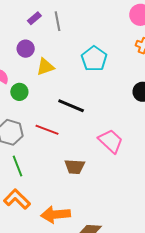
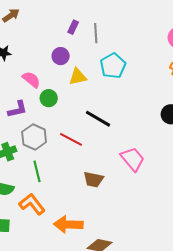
purple rectangle: (34, 18) -> (73, 27), turned -32
cyan pentagon: (94, 59) -> (113, 66), moved

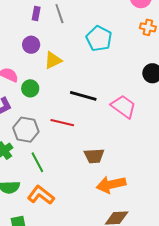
cyan pentagon: (113, 66) -> (99, 39), moved
pink trapezoid: (133, 159) -> (123, 106), moved
orange arrow: (68, 224) -> (111, 185), moved

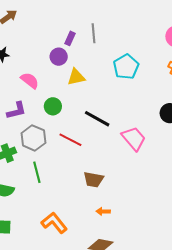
purple rectangle: (36, 13) -> (70, 38), moved
green circle: (30, 88) -> (53, 106), moved
orange arrow: (111, 185) -> (103, 211), size x0.5
orange L-shape: (41, 195) -> (54, 223), moved

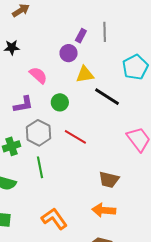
black line: (97, 119) -> (107, 97), moved
brown trapezoid: (94, 180) -> (109, 180), moved
orange arrow: (103, 211) -> (104, 210), size x1.6

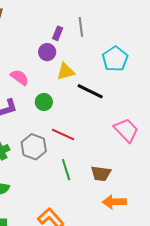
gray hexagon: (39, 133) -> (34, 147), moved
green line: (40, 167) -> (66, 170), moved
orange arrow: (104, 210) -> (114, 202), moved

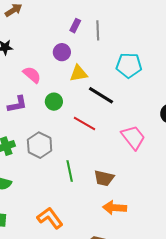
purple rectangle: (58, 33) -> (75, 26), moved
cyan pentagon: (115, 59) -> (129, 65), turned 30
red line: (63, 135) -> (84, 123), moved

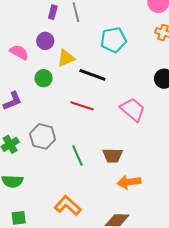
pink semicircle: (32, 75) -> (19, 52), moved
green circle: (54, 102) -> (44, 78), moved

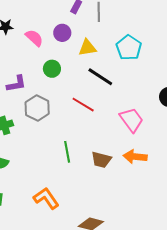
cyan pentagon: (113, 40) -> (129, 48), turned 30
yellow triangle: (66, 58) -> (87, 48), moved
gray hexagon: (43, 136) -> (37, 108), moved
orange arrow: (129, 182) -> (135, 157), moved

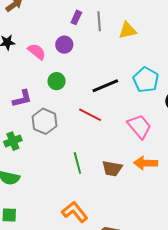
yellow triangle: (87, 48) -> (128, 30), moved
cyan pentagon: (129, 48) -> (146, 80), moved
black line: (100, 77) -> (105, 86), turned -52
orange L-shape: (46, 198) -> (75, 212), moved

